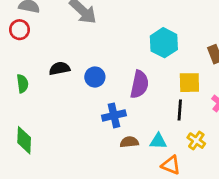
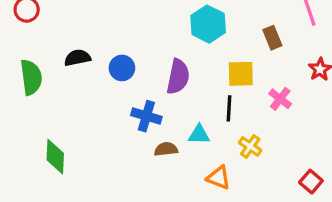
green semicircle: (22, 84) -> (31, 77), size x1.5
blue cross: (114, 115) -> (146, 116), turned 30
green diamond: (24, 140) -> (55, 157), moved
cyan triangle: (158, 141) -> (199, 135), moved

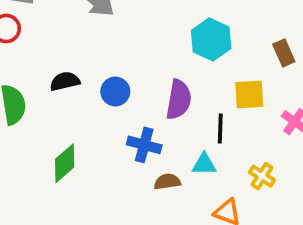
black line: (229, 108) -> (220, 129), moved
green diamond: (55, 157) -> (65, 163), moved, turned 48

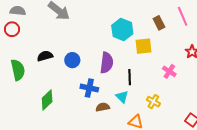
brown rectangle: (284, 53) -> (159, 23), moved
yellow square: (249, 95) -> (144, 46), moved
cyan triangle: (204, 164) -> (122, 97), turned 48

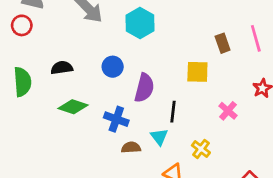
cyan hexagon: (122, 30) -> (140, 23), moved
blue circle: (72, 60) -> (113, 67), moved
green diamond: (47, 100) -> (73, 107), moved, turned 55

